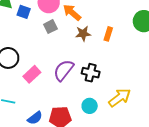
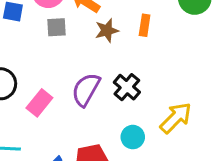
gray square: (50, 27) -> (56, 27), turned 32
black cross: (91, 73) -> (127, 87), turned 36

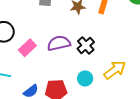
purple semicircle: (86, 90) -> (59, 43), turned 40

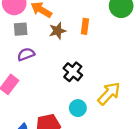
purple semicircle: (59, 43) -> (26, 54), moved, size x0.7

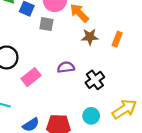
gray square: (21, 29) -> (46, 24), moved
purple semicircle: (26, 54) -> (66, 67), moved

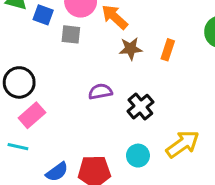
pink rectangle: (31, 77) -> (32, 115), moved

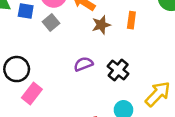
gray square: (71, 34) -> (51, 23), turned -35

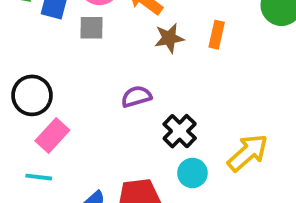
gray square: (51, 23) -> (92, 28), turned 35
black cross: (118, 70) -> (180, 131), moved

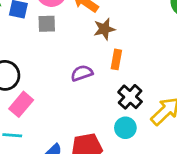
orange rectangle: (217, 35) -> (116, 59), moved
black cross: (180, 131) -> (130, 97), moved

